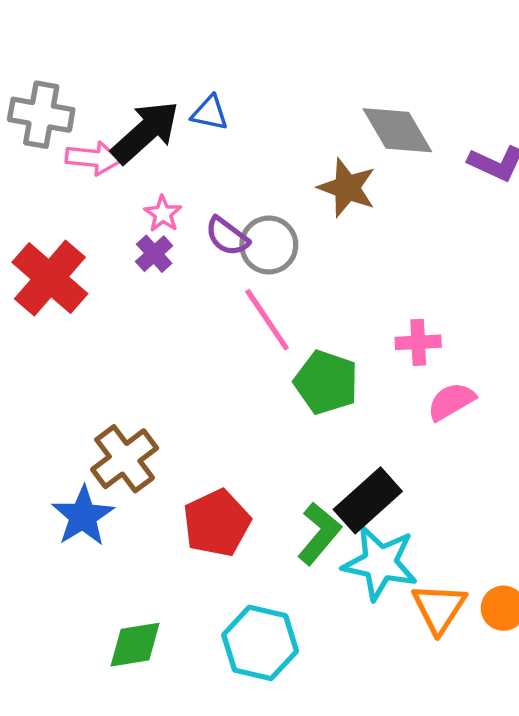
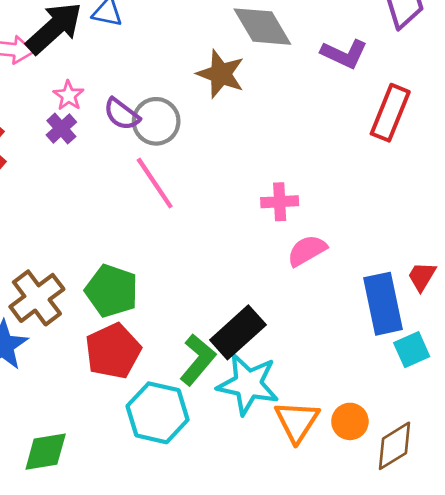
green pentagon: (326, 382) -> (112, 291), moved
cyan hexagon: (260, 643) -> (158, 413), moved

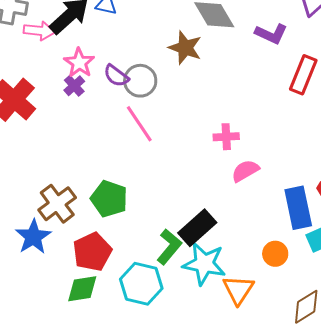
pink star: (69, 95) -> (79, 63), size x1.4
red pentagon: (113, 351) -> (92, 252), moved
orange circle: (350, 421) -> (275, 254), moved
green diamond: (46, 452) -> (82, 289), moved

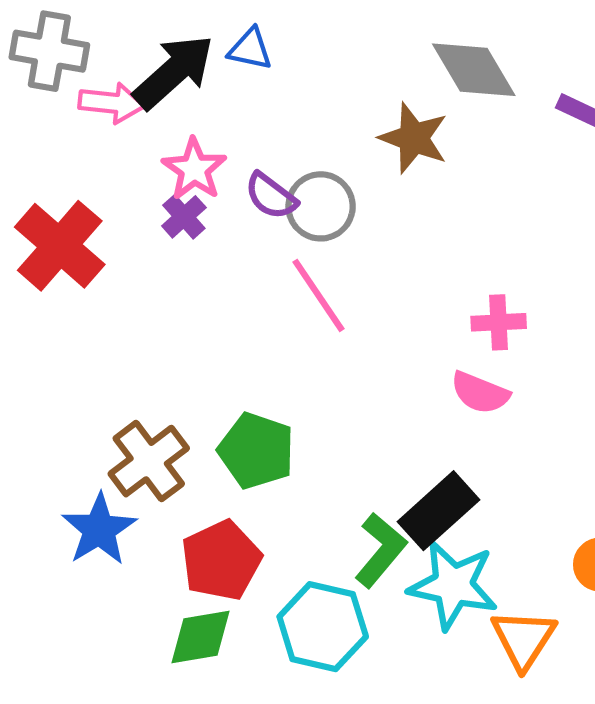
pink semicircle: (245, 171) -> (480, 393), moved, turned -128

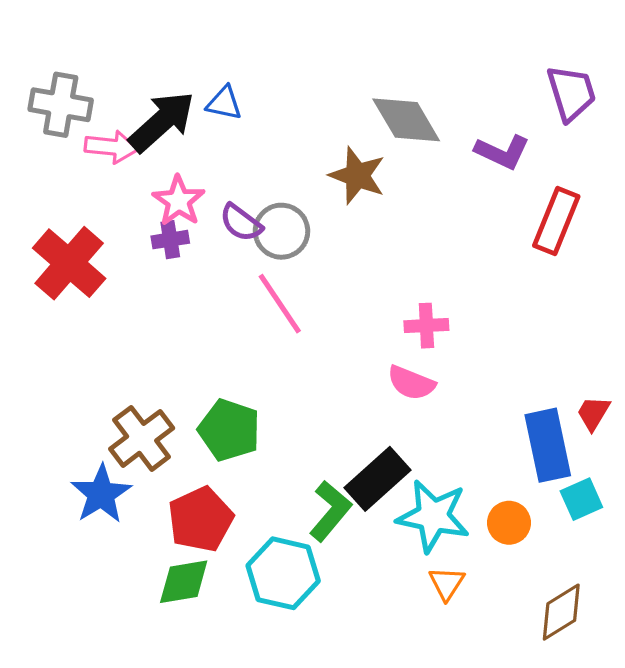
purple cross: (184, 217) -> (170, 240), turned 33
cyan star: (453, 585) -> (433, 516), moved
orange triangle: (523, 639) -> (447, 583), size x0.7

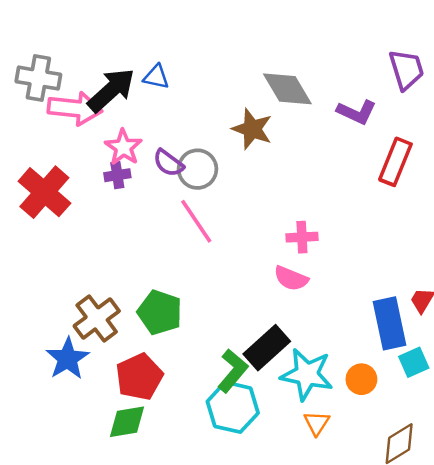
pink arrow: (111, 147) -> (75, 108), size x1.4
cyan hexagon: (283, 573) -> (233, 407), moved

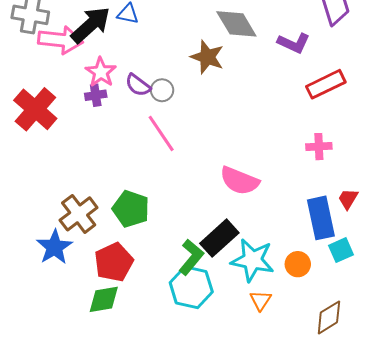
red rectangle: (395, 162) -> (326, 84), turned 42
gray circle: (197, 169) -> (162, 90), size x0.7
pink cross: (302, 237) -> (319, 147), moved
pink semicircle: (291, 278) -> (239, 181), size x1.4

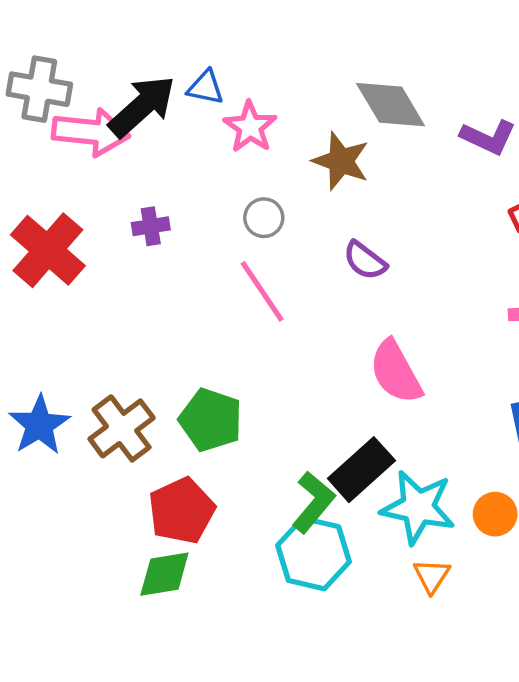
pink star: (101, 72) -> (250, 127), moved
purple semicircle: (138, 85) -> (365, 261), moved
pink semicircle: (239, 181) -> (396, 372), turned 39
blue star: (54, 247) -> (39, 425), moved

